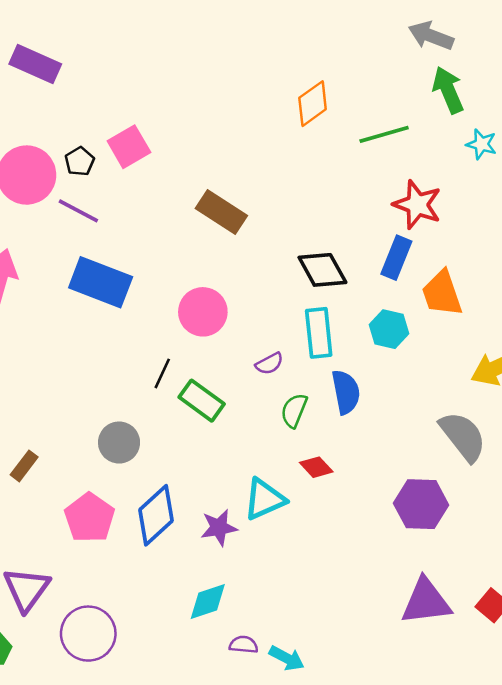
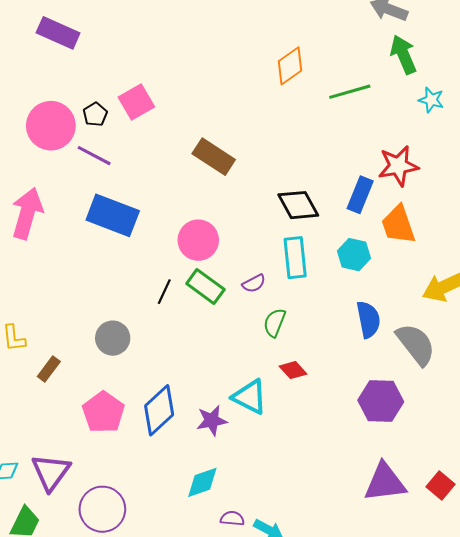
red star: (417, 205) -> (398, 166), moved, turned -30
blue semicircle: (346, 392) -> (368, 319), moved
green rectangle: (202, 401) -> (205, 287), moved
gray circle: (119, 443) -> (113, 338), moved
cyan triangle: (264, 499) -> (250, 397), turned 51

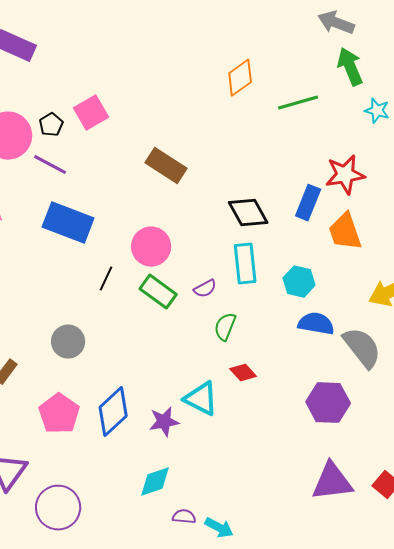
cyan hexagon: (354, 255) -> (299, 282), moved
black line: (164, 292) -> (106, 279), moved
blue semicircle: (368, 319) -> (316, 324), turned -69

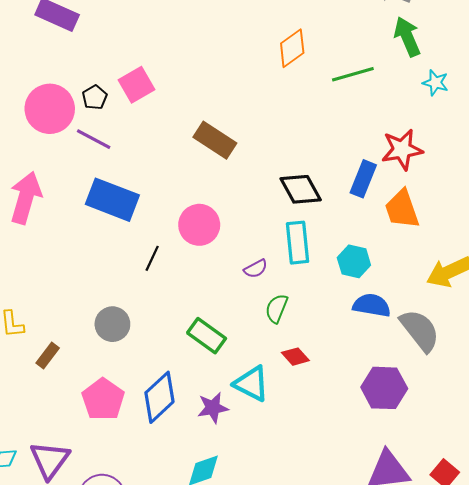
green rectangle: (158, 292) -> (207, 336), moved

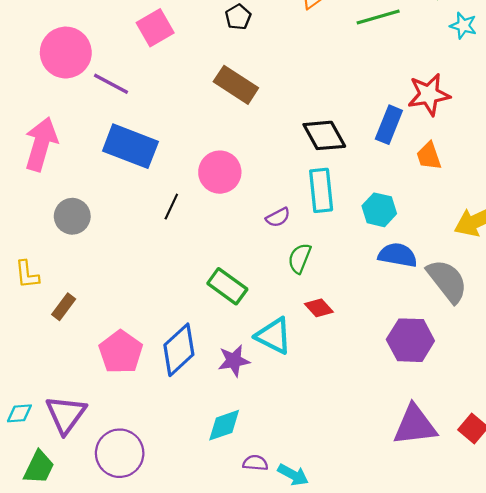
black pentagon: (95, 97) -> (238, 17), moved
orange trapezoid: (402, 209) -> (429, 156), size x0.7
gray circle: (112, 324) -> (72, 216), moved

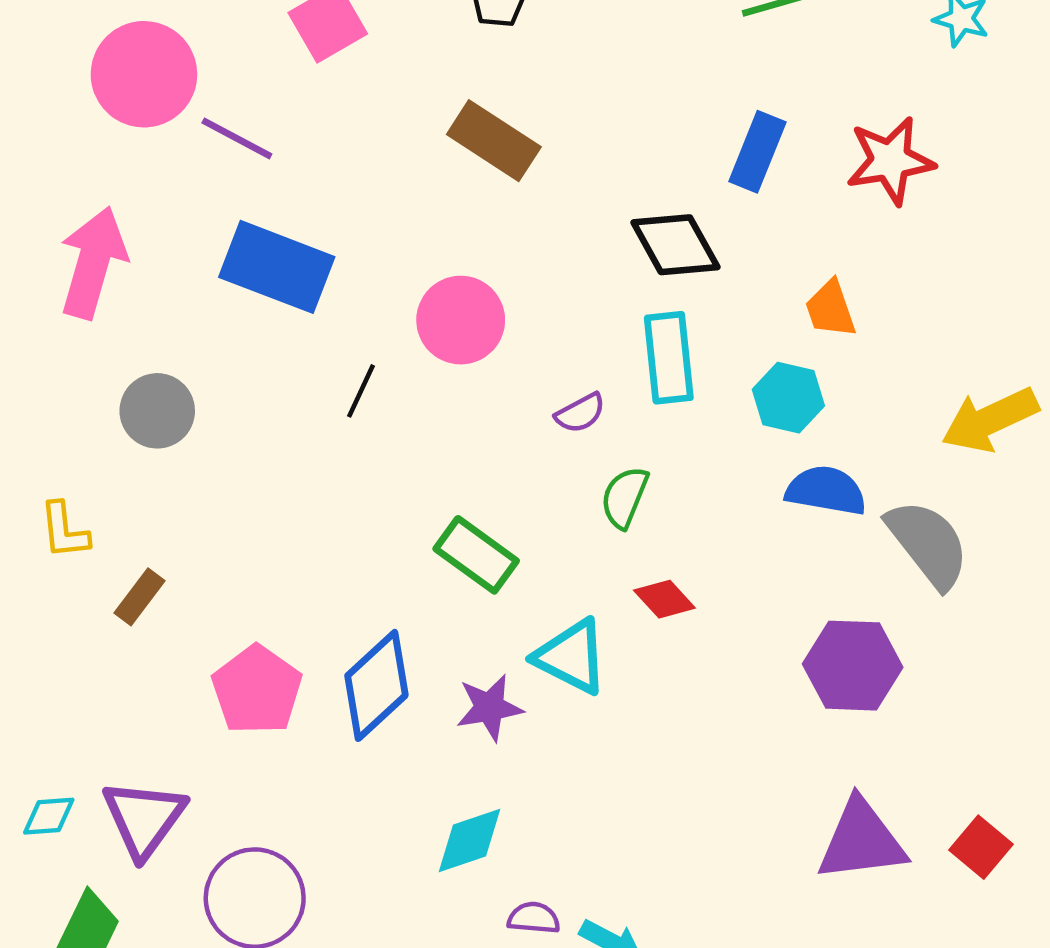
blue rectangle: (389, 125) -> (757, 152), moved
orange trapezoid: (429, 156) -> (830, 309), moved

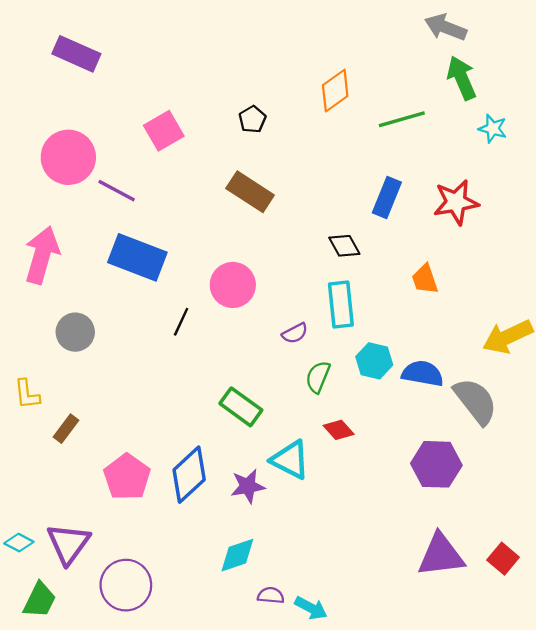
black diamond: (675, 245) -> (344, 246), size x0.7
cyan hexagon: (788, 398) -> (374, 361), moved
cyan diamond: (49, 816) -> (19, 543), turned 32

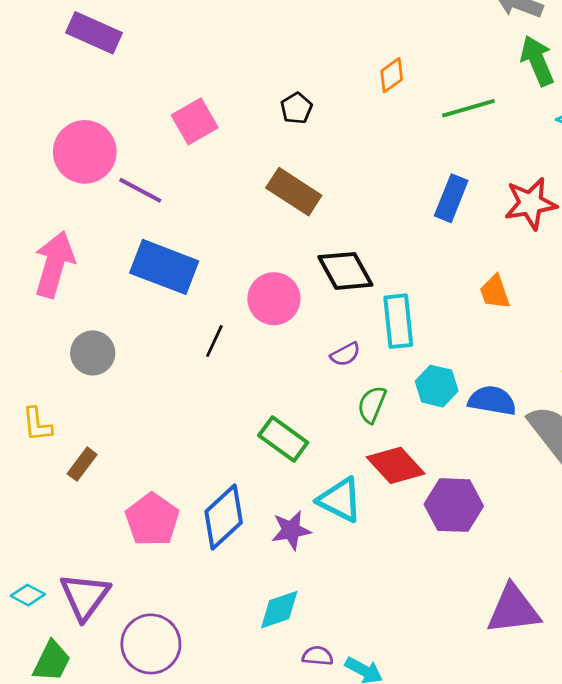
orange diamond: (335, 91) -> (392, 75), size x0.7
black diamond: (344, 246) -> (345, 271), moved, size x1.5
red diamond: (339, 430) -> (396, 465), size x1.6
purple hexagon: (436, 464) -> (454, 505), moved

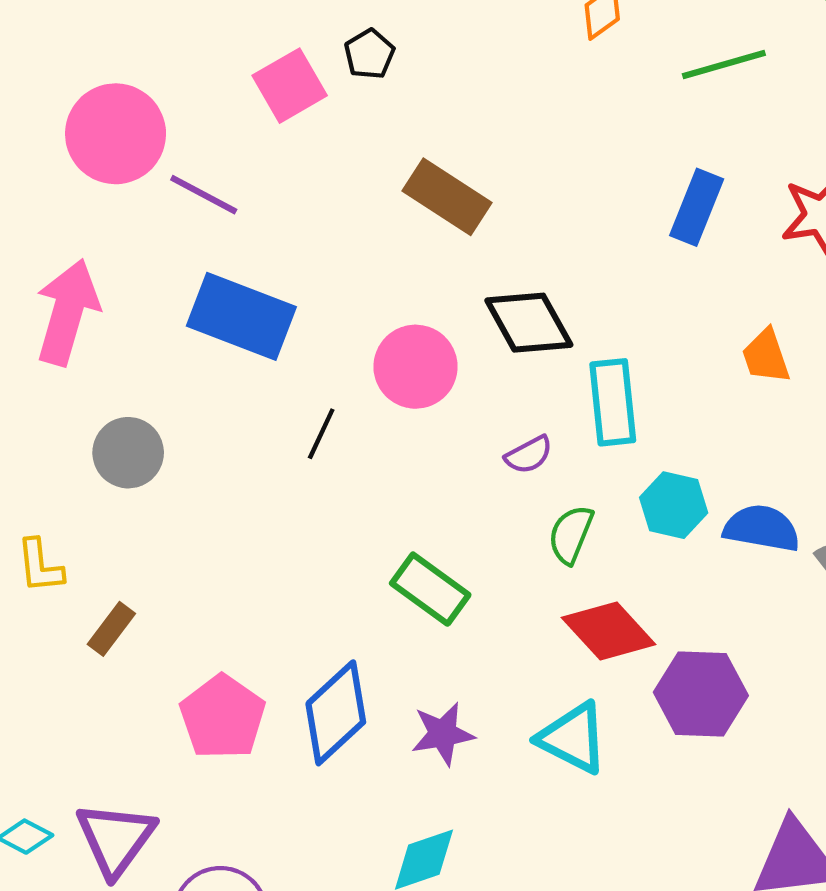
black pentagon: (296, 108) -> (369, 54), moved
cyan triangle: (340, 500) -> (573, 738), moved

